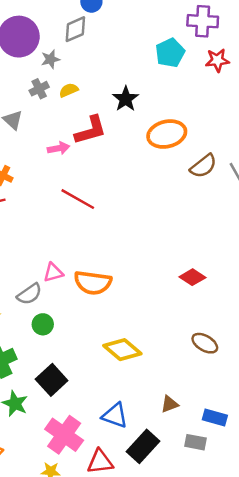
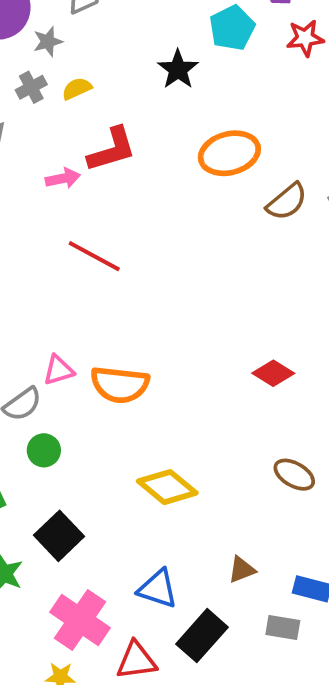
black star: (126, 99) -> (178, 69), moved

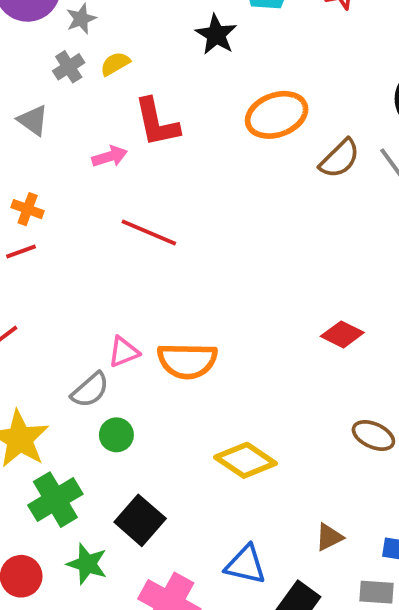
red L-shape: (112, 150) -> (157, 122), turned 100

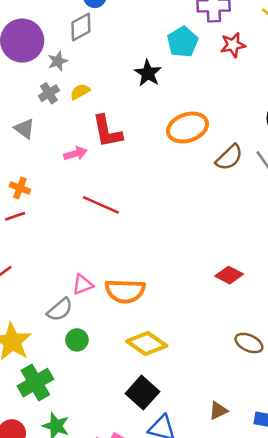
yellow diamond: (245, 460) -> (147, 344), moved
black square: (140, 520) -> (142, 393), moved

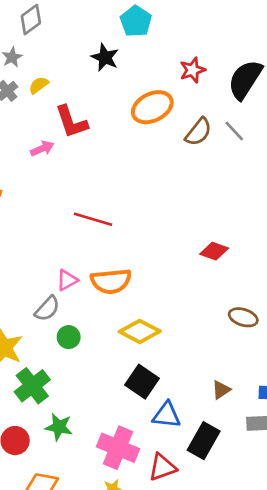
red star: (233, 45) -> (192, 70), moved
red line: (101, 205) -> (93, 219), moved

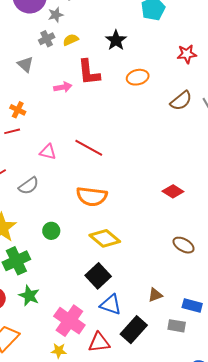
black star: (105, 57) -> (116, 40), moved
orange ellipse: (152, 107) -> (138, 77), moved, size x0.7
pink triangle: (67, 280) -> (48, 152), moved, turned 30
gray semicircle: (47, 309) -> (29, 186), moved

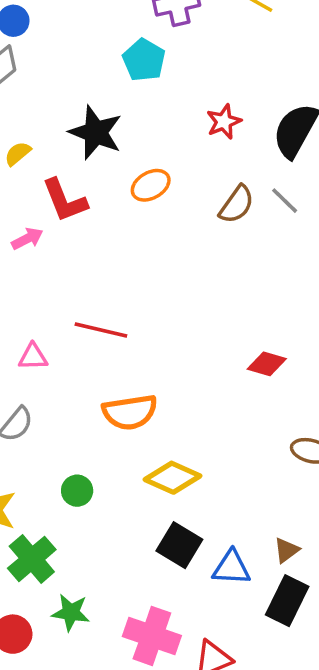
black star: (116, 40) -> (96, 132), size x1.4
blue triangle: (111, 305) -> (232, 568), moved
black rectangle: (134, 330) -> (287, 601), moved

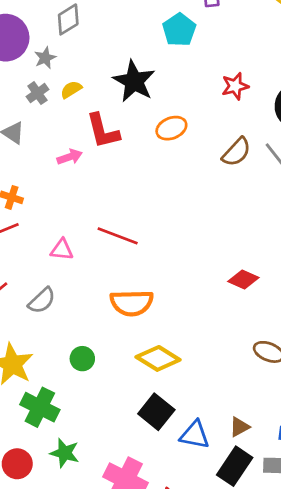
green cross: (32, 559) -> (40, 407), turned -30

